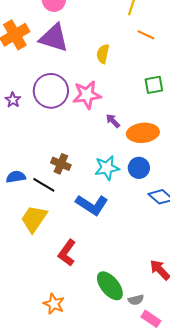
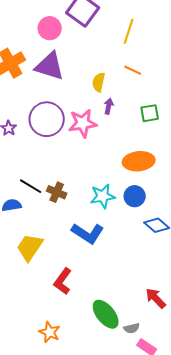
orange line: (146, 35) -> (133, 70), moved
purple arrow: (113, 121) -> (109, 106), moved, turned 56
black line: (44, 185) -> (31, 186), moved

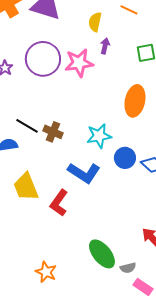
orange ellipse: (139, 161) -> (135, 101), turned -72
blue circle: (135, 196) -> (125, 158), moved
yellow trapezoid: (30, 247) -> (26, 187), turned -56
red L-shape: (63, 281) -> (59, 203), moved

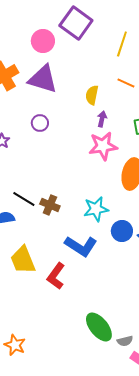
purple circle: (43, 59) -> (40, 123), moved, size x0.5
pink star: (79, 63) -> (103, 146), moved
orange star: (46, 272) -> (15, 345), moved

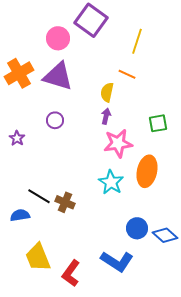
orange line: (126, 83) -> (127, 74), moved
purple arrow: (102, 119) -> (106, 116), moved
cyan star: (96, 209) -> (111, 182), moved, turned -30
blue L-shape: (81, 246) -> (117, 261), moved

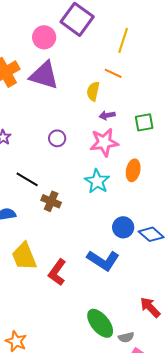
purple arrow: (106, 116) -> (107, 115), moved, turned -112
purple circle: (55, 120) -> (57, 138), moved
orange ellipse: (147, 171) -> (133, 170), size x0.7
black line: (39, 196) -> (27, 179), moved

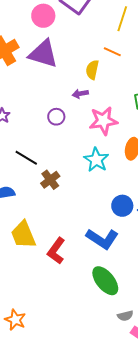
purple arrow: (107, 115) -> (80, 94), moved
brown cross: (51, 201) -> (50, 180), turned 30
green ellipse: (100, 323) -> (105, 281), moved

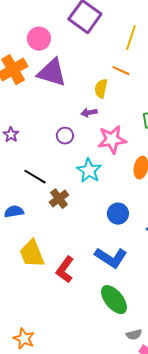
pink circle: (43, 16) -> (39, 39), moved
cyan star: (96, 160) -> (89, 171), moved
blue circle: (122, 206) -> (118, 214), moved

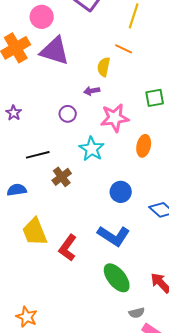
black line: (35, 177) -> (38, 155), turned -45

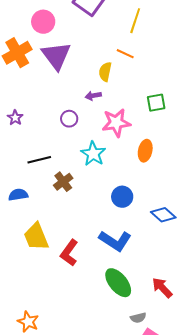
purple triangle: (55, 51) -> (56, 56), turned 36

